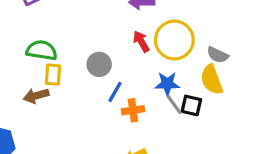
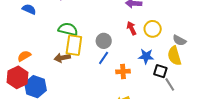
yellow circle: (174, 40) -> (153, 29), size x0.7
yellow rectangle: (53, 75) -> (74, 45), size x1.5
blue line: (115, 92) -> (104, 58), moved
gray line: (174, 105) -> (170, 84), moved

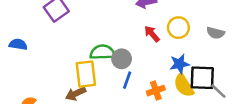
green semicircle: (68, 29) -> (102, 52), moved
yellow semicircle: (174, 56) -> (184, 85), moved
black square: (160, 71) -> (202, 78), size x1.5

